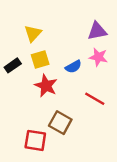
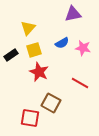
purple triangle: (97, 31) -> (73, 14), moved
blue semicircle: (73, 67) -> (62, 43), moved

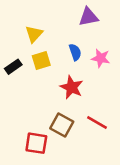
blue semicircle: (62, 43) -> (75, 52), turned -80
red star: (39, 72) -> (72, 87), moved
red line: (80, 83) -> (97, 123), moved

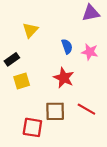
purple triangle: (89, 17) -> (91, 13), moved
yellow square: (41, 61) -> (22, 81), moved
brown square: (62, 125) -> (55, 111), turned -30

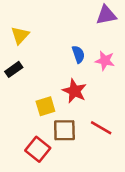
yellow triangle: (30, 30) -> (20, 35), moved
yellow square: (22, 81) -> (45, 106), moved
red square: (32, 127) -> (38, 149), turned 30

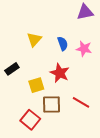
yellow triangle: (20, 35) -> (34, 40), moved
black rectangle: (14, 69) -> (12, 69), moved

